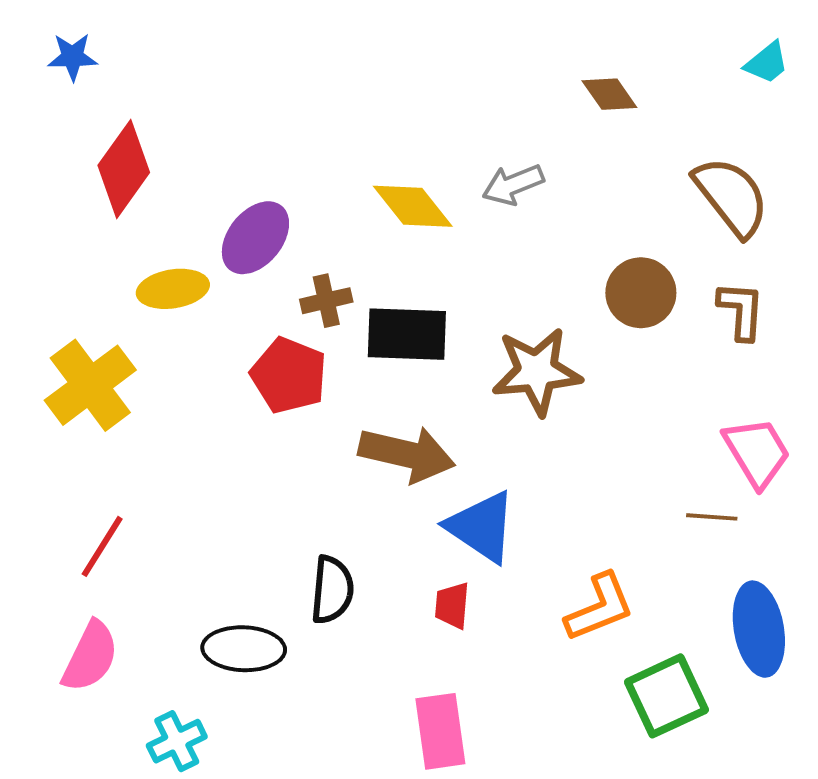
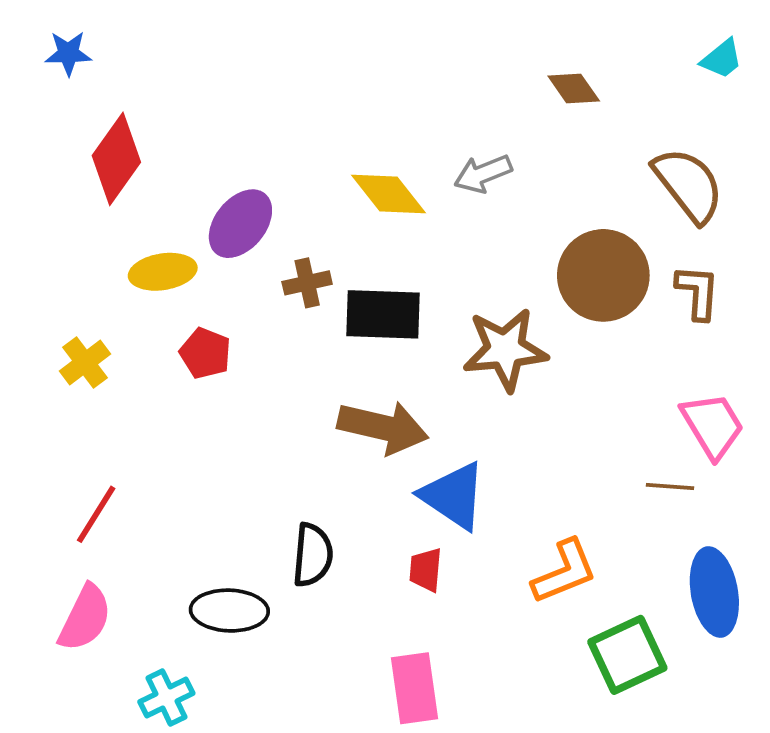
brown circle: (641, 293) -> (603, 275), size x1.4
red pentagon: (289, 375) -> (205, 353), moved, size x0.7
yellow cross: (90, 385) -> (85, 362), size x0.6

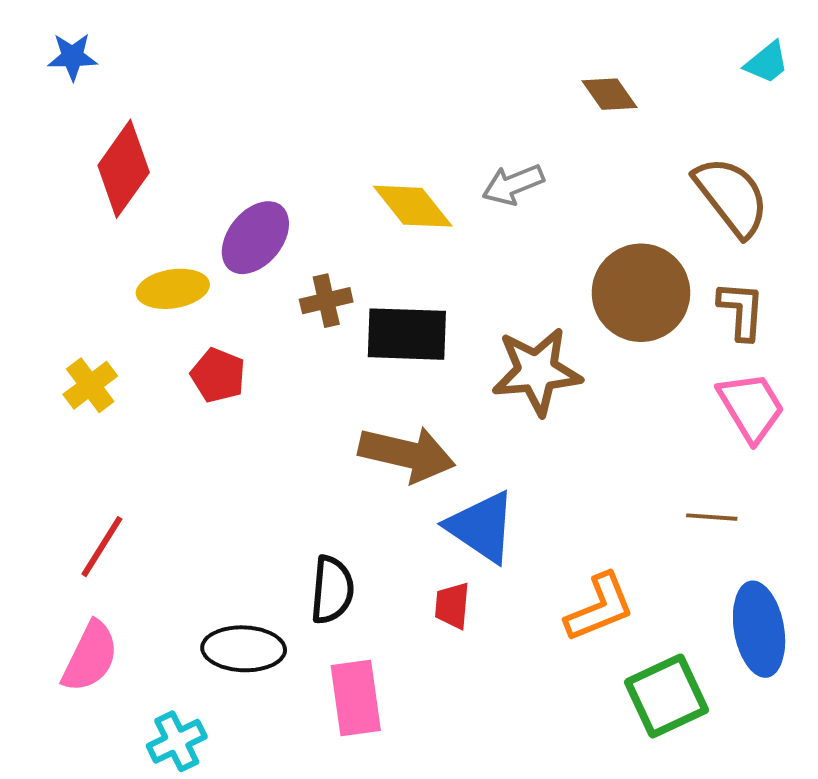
pink trapezoid: (712, 425) -> (751, 407), moved
pink rectangle: (414, 688) -> (356, 698), moved

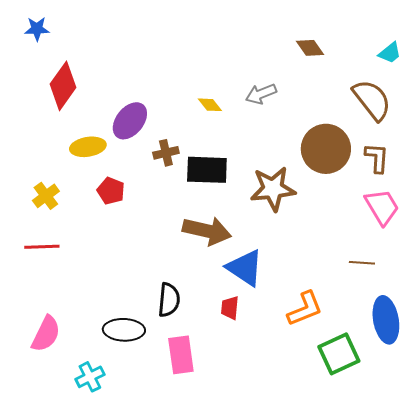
cyan trapezoid: (767, 63) -> (390, 53), moved
yellow diamond: (413, 206) -> (210, 105), size x0.6
red line: (102, 547) -> (42, 247), moved, turned 56

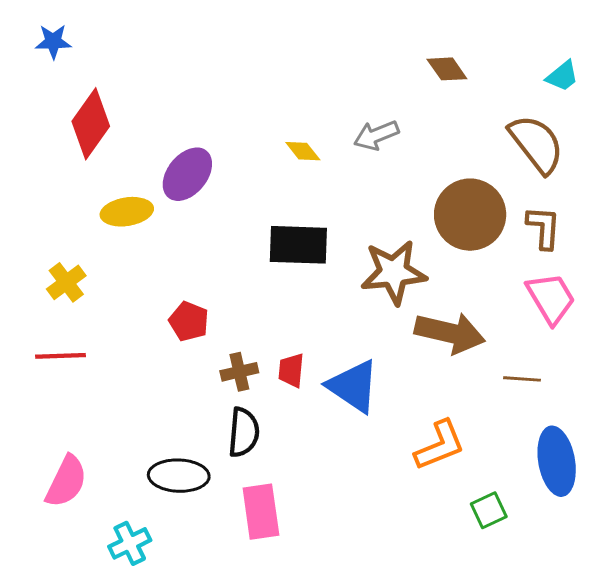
brown cross: (166, 153) -> (239, 372), moved
red pentagon: (111, 191) -> (189, 321), moved
brown arrow: (207, 231) -> (450, 333), moved
red trapezoid: (230, 308) -> (291, 370), moved
green square: (339, 354) -> (489, 510), size x0.6

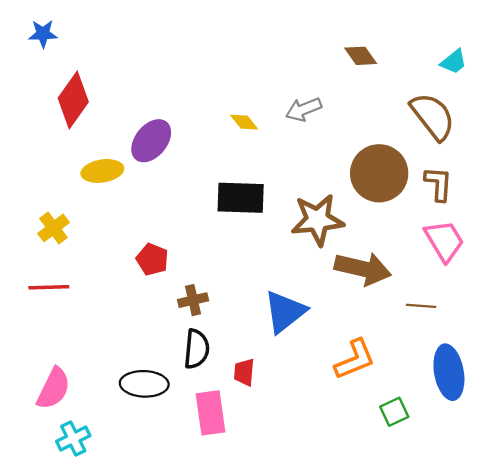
red trapezoid: (291, 370) -> (244, 372), moved
blue triangle: (353, 386) -> (285, 312), turned 48
cyan cross: (130, 543) -> (73, 438), moved

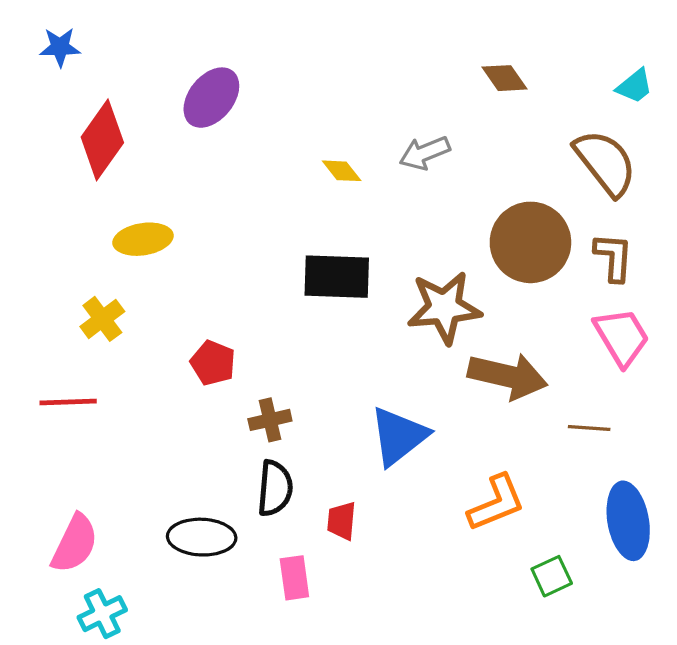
purple ellipse: (151, 141) -> (211, 98), moved
yellow cross: (53, 228) -> (102, 319), moved
pink rectangle: (211, 413) -> (294, 578), size x0.7

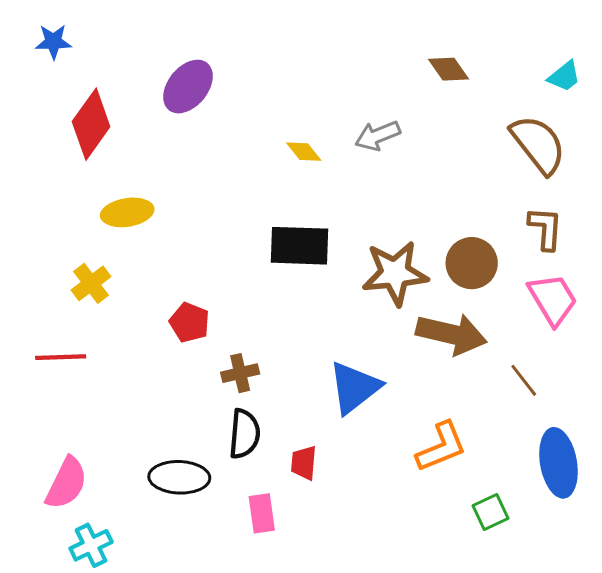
brown circle: (530, 242) -> (472, 263), moved, size x0.7
brown line: (589, 428) -> (524, 380), turned 48

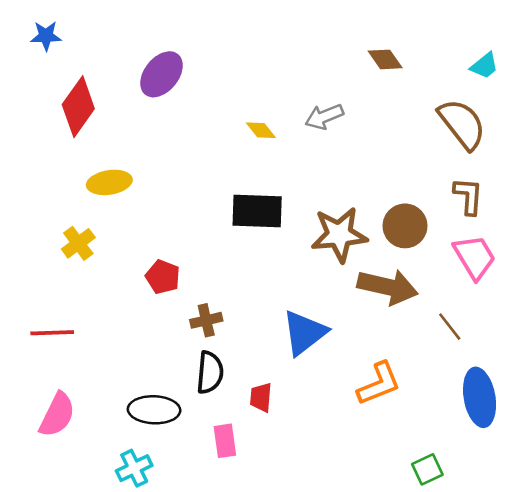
red line: (61, 357) -> (52, 333), moved
green square: (490, 512) -> (427, 469), moved
cyan cross: (91, 545) -> (134, 468), moved

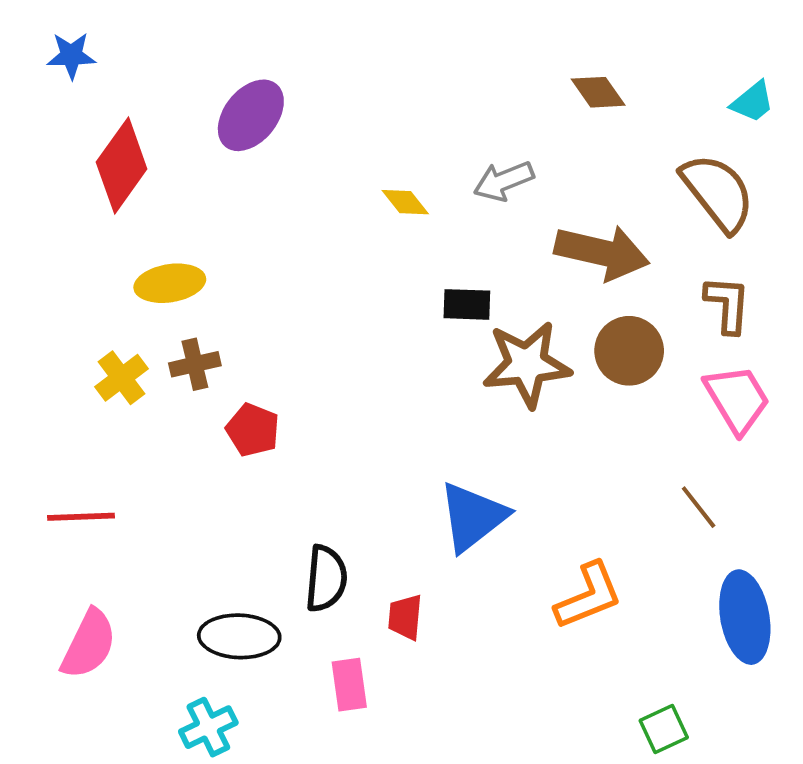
black rectangle: (257, 211) -> (467, 304), moved, size x0.6
brown arrow: (388, 287) -> (602, 252), moved
brown cross: (206, 320) -> (195, 364), moved

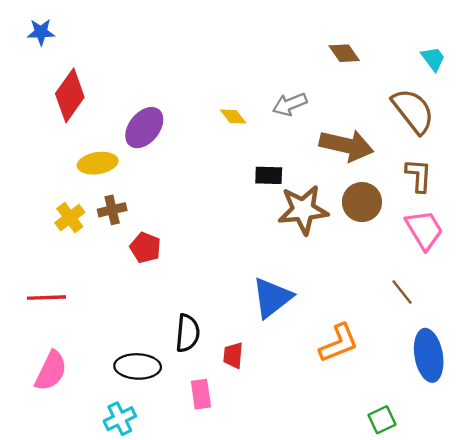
cyan trapezoid: (753, 102) -> (433, 59), turned -88
purple ellipse: (251, 115) -> (144, 128), moved

